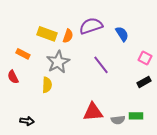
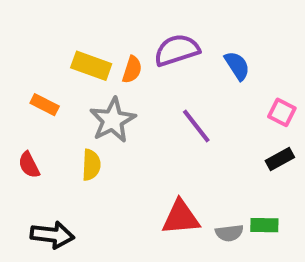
red semicircle: (13, 77) -> (29, 165), moved
black arrow: (27, 121) -> (52, 235), size x1.5

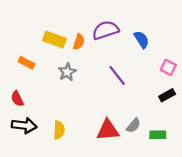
gray star: (113, 120) -> (67, 72), size x0.7
yellow semicircle: (91, 165) -> (59, 130), moved
gray semicircle: (229, 233) -> (133, 125), moved, turned -42
black arrow: (52, 235) -> (24, 125), moved

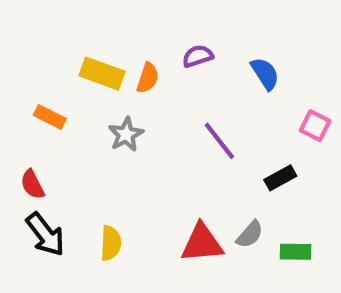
purple semicircle: (106, 30) -> (198, 56), size x0.6
black rectangle: (167, 95) -> (280, 178), moved
black arrow: (24, 125) -> (45, 234), turned 45

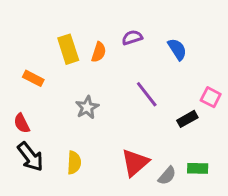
yellow rectangle: (102, 74) -> (68, 49), turned 52
pink square: (315, 126) -> (211, 97), moved
gray star: (126, 134) -> (87, 107), moved
gray semicircle: (250, 234) -> (167, 176), moved
red triangle: (202, 243) -> (135, 163), turned -36

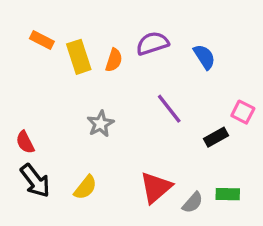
purple semicircle: (132, 38) -> (152, 43), size x1.4
orange rectangle: (33, 78) -> (42, 40), moved
yellow semicircle: (74, 163) -> (85, 187), turned 35

